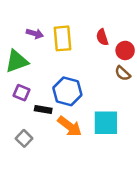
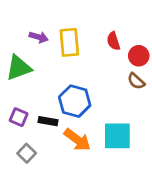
purple square: (22, 93) -> (19, 117), moved

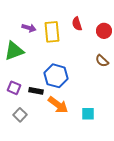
red semicircle: (113, 41) -> (77, 24), moved
red circle: (139, 56) -> (104, 31), moved
cyan square: (117, 136) -> (88, 114), moved, size x0.6

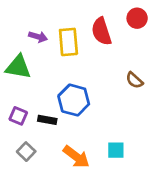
red semicircle: (77, 24) -> (101, 31), size x1.5
red circle: (104, 31) -> (137, 18), moved
green triangle: (14, 51) -> (18, 67), turned 30
orange arrow: (58, 105) -> (76, 157), moved

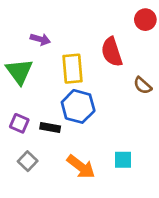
red semicircle: (101, 31) -> (112, 52), moved
yellow rectangle: (68, 42) -> (72, 69), moved
green triangle: (18, 67) -> (19, 71), turned 44

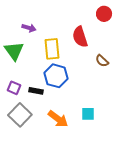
gray square: (28, 161) -> (20, 115), size x1.6

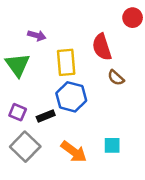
brown semicircle: (102, 61) -> (116, 78), moved
black rectangle: (36, 91) -> (46, 116), turned -32

